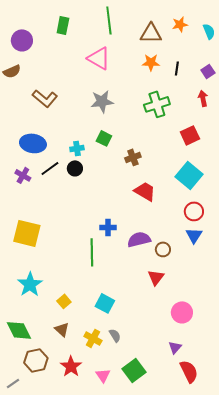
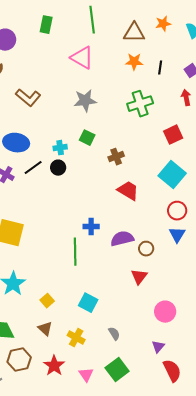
gray semicircle: (115, 335) -> (114, 334), moved

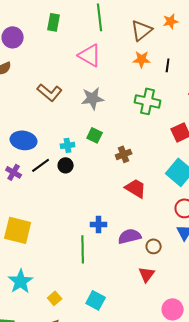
brown triangle: (134, 33) -> (142, 30), turned -40
brown L-shape: (28, 98) -> (50, 92), moved
green cross: (140, 104) -> (148, 101), turned 30

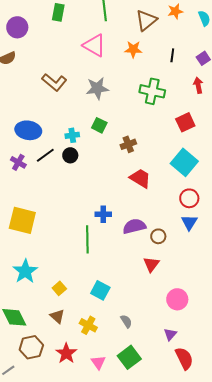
orange star: (142, 59) -> (133, 49), moved

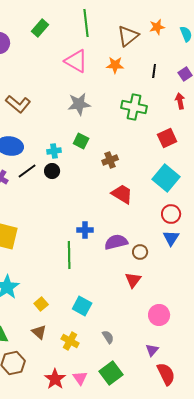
green rectangle: (58, 12) -> (40, 28), turned 30
brown L-shape: (54, 82) -> (18, 104), moved
red star: (66, 353) -> (55, 379), moved

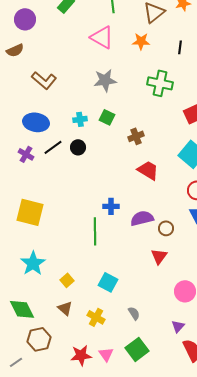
cyan cross: (54, 151) -> (80, 119), moved
red star: (55, 379) -> (81, 355), turned 30

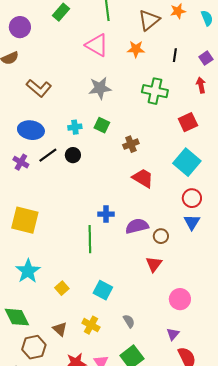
brown triangle: (65, 308) -> (60, 329), moved

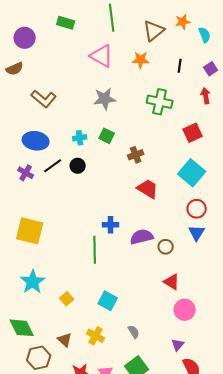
green rectangle: (61, 12) -> (66, 23), turned 66
cyan semicircle: (207, 18) -> (205, 35), moved
red triangle: (154, 264) -> (172, 282), moved, turned -36

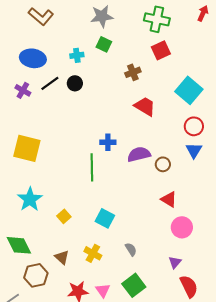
red arrow: (206, 96) -> (203, 13), turned 35
red square: (193, 133) -> (161, 50), moved
green square: (107, 136) -> (104, 44), moved

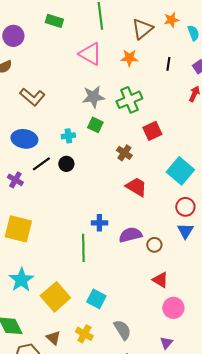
green cross: (157, 19) -> (129, 100), moved, turned -35
brown cross: (133, 72) -> (124, 153), turned -35
purple cross: (23, 90) -> (15, 180), moved
yellow square: (64, 216) -> (55, 297), size x2.0
gray semicircle: (131, 249) -> (122, 330), size x1.5

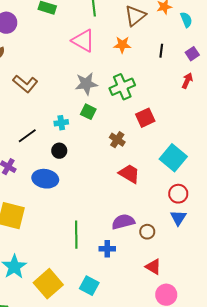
blue ellipse: (24, 139) -> (45, 179), moved
black line: (41, 164) -> (27, 136), moved
blue cross: (99, 223) -> (107, 249), moved

